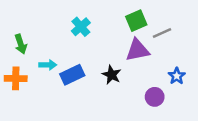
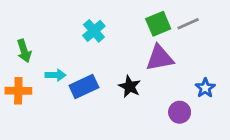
gray line: (162, 33) -> (188, 24), moved

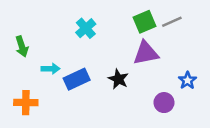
orange cross: (18, 91) -> (26, 103), moved

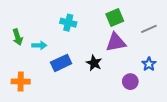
gray line: (172, 22) -> (149, 29), moved
cyan cross: (86, 28) -> (68, 23), turned -35
cyan arrow: (51, 69) -> (39, 45), moved

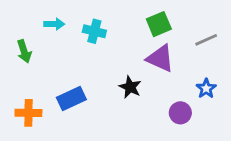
purple triangle: (116, 42) -> (160, 58), turned 35
cyan arrow: (39, 45) -> (54, 24), moved
blue rectangle: (61, 63) -> (71, 99), moved

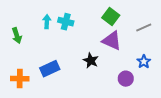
cyan arrow: (54, 24) -> (47, 22), moved, turned -88
green square: (159, 24) -> (111, 17), turned -30

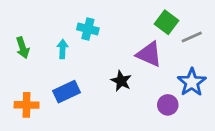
green square: (111, 17) -> (166, 22), moved
cyan arrow: (47, 22) -> (63, 49), moved
blue star: (144, 62) -> (192, 82), size x1.5

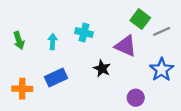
cyan cross: (88, 29) -> (84, 33), moved
purple circle: (168, 105) -> (136, 98), moved

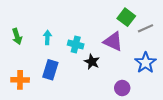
cyan cross: (84, 33) -> (76, 45), moved
blue rectangle: (56, 77) -> (50, 70), turned -48

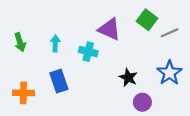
purple triangle: (113, 41) -> (109, 29), moved
black star: (92, 62) -> (128, 78), moved
blue rectangle: (50, 70) -> (59, 81), turned -36

